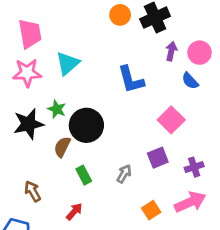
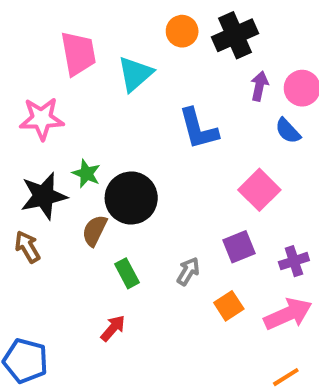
pink trapezoid: (30, 34) -> (78, 54), moved
cyan triangle: (68, 63) -> (135, 74), moved
brown arrow: (33, 191) -> (27, 247), moved
orange square: (151, 210) -> (229, 306), moved

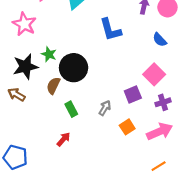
pink star: (42, 119) -> (24, 24), turned 30
blue semicircle: (288, 131) -> (160, 40), moved
pink square: (259, 190) -> (154, 74), moved
brown arrow: (27, 247) -> (16, 95), turned -30

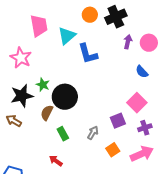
blue L-shape: (110, 30) -> (88, 54), moved
red arrow: (63, 139) -> (56, 161), turned -96

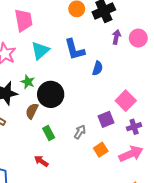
cyan triangle: (67, 36) -> (40, 51), moved
blue semicircle: (142, 72) -> (98, 68), moved, turned -120

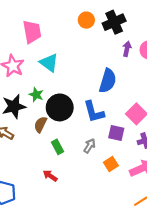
blue L-shape: (75, 50) -> (94, 112), moved
cyan triangle: (40, 51) -> (49, 63), turned -42
blue semicircle: (98, 68) -> (108, 81), size x1.6
purple square: (106, 119) -> (116, 133), turned 35

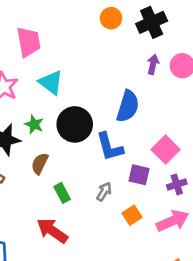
orange circle: (86, 20) -> (111, 18), moved
black cross: (114, 22) -> (152, 22), moved
black circle: (60, 107) -> (75, 124), moved
red arrow: (50, 176) -> (52, 231), size x1.6

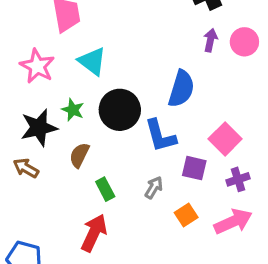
red arrow: (52, 231) -> (94, 233), turned 80

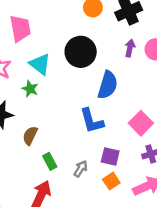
green star: (73, 110) -> (30, 89), moved
black circle: (120, 110) -> (81, 52), moved
purple square: (194, 168) -> (110, 156), moved
gray arrow: (154, 188) -> (81, 169), moved

